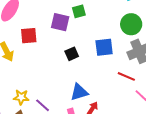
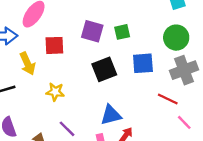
green square: (79, 11) -> (122, 32), moved
black square: (72, 54) -> (104, 69), size x1.5
yellow star: (21, 97) -> (55, 92), moved

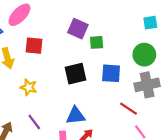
purple square: (92, 31) -> (78, 29), moved

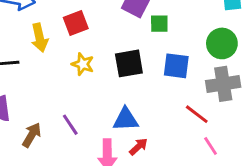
red square: (34, 46) -> (76, 23), turned -30
yellow star: (29, 87) -> (83, 64), moved

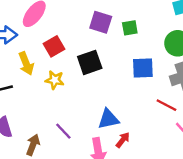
green square: (159, 24) -> (130, 28), moved
black square: (129, 63) -> (90, 62), moved
yellow star: (83, 64) -> (55, 80), moved

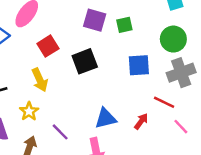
yellow arrow: (26, 64) -> (40, 80), moved
yellow star: (55, 80) -> (29, 111), moved, turned 30
red arrow: (123, 140) -> (141, 121), moved

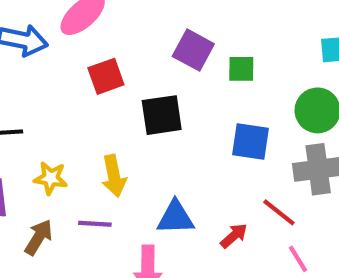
yellow arrow: (40, 80) -> (114, 176), moved
yellow star: (29, 111) -> (51, 178), turned 30
purple line: (60, 132) -> (95, 224), turned -54

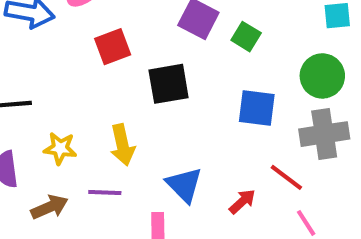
green square: (241, 69) -> (246, 37), turned 32
blue triangle: (175, 218) -> (184, 185), turned 48
brown arrow: (39, 237) -> (49, 207), turned 36

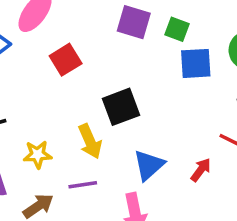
black square: (169, 84) -> (121, 107), moved
blue square: (257, 108) -> (196, 63), moved
blue triangle: (184, 185) -> (149, 165), turned 44

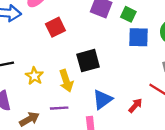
yellow star: (38, 154) -> (34, 76), moved, turned 30

